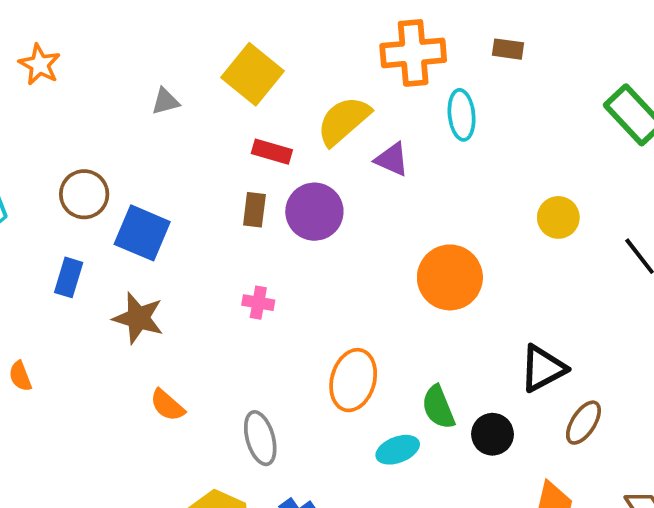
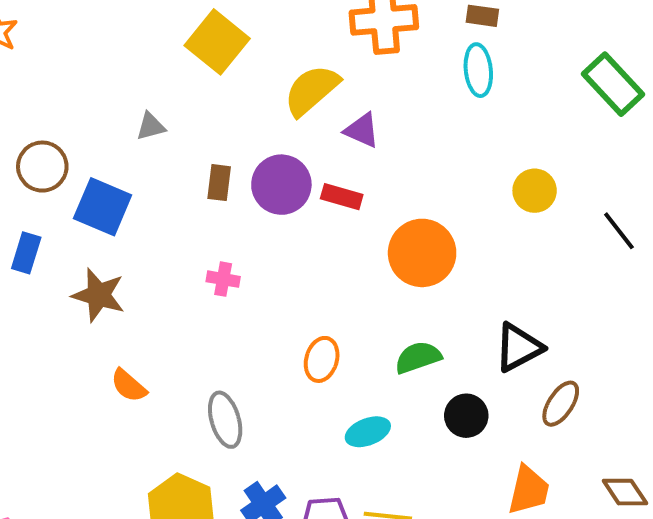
gray triangle: (165, 101) -> (151, 126), moved
cyan ellipse: (462, 115) -> (478, 70), moved
red rectangle: (272, 152) -> (342, 197), moved
orange ellipse: (353, 380) -> (322, 359), size x0.7
green semicircle: (438, 407) -> (418, 357), moved, turned 93

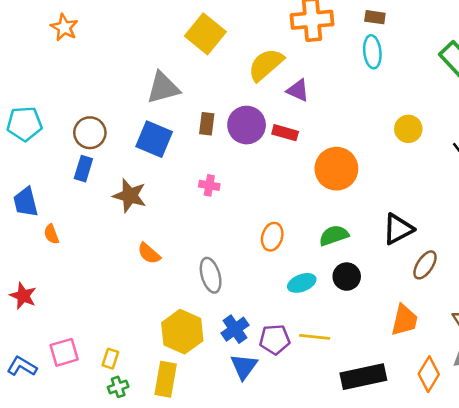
gray triangle: (151, 126) -> (163, 88), size x1.8
brown circle: (42, 167) -> (90, 133), moved
blue square: (103, 207) -> (154, 139), moved
black circle: (466, 416) -> (347, 277), moved

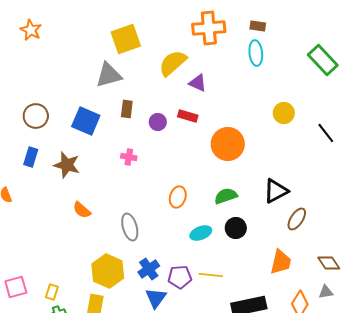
orange star: (64, 27) -> (31, 30), moved
yellow square: (205, 34) -> (126, 39), turned 32
gray triangle: (163, 88) -> (109, 75), moved
purple circle: (247, 125) -> (158, 122), moved, size x0.6
blue rectangle: (83, 169) -> (31, 157), moved

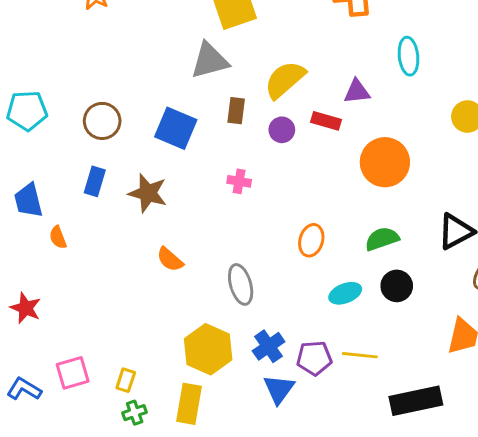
cyan ellipse: (256, 53) -> (408, 56), moved
yellow semicircle: (173, 63) -> (285, 80), moved
purple triangle: (198, 83) -> (357, 91), moved, turned -30

